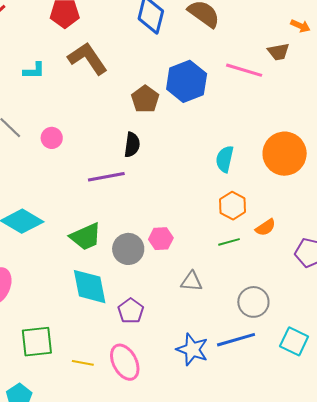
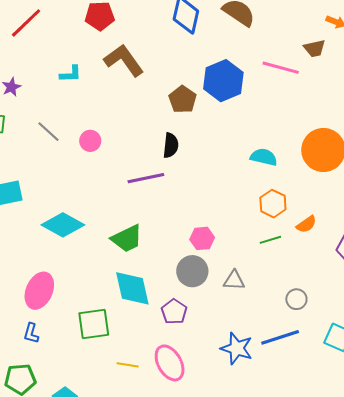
cyan semicircle: (225, 159) -> (264, 157), turned 92
gray circle: (128, 249) -> (192, 271), moved
gray circle: (253, 302) -> (296, 299), size x0.7
green square: (37, 342) -> (94, 324), moved

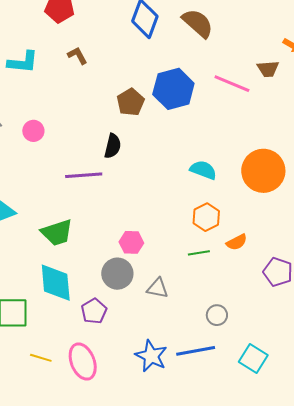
brown L-shape: (124, 60) -> (77, 56), size x0.5
cyan L-shape: (71, 74) -> (23, 62), size x1.4

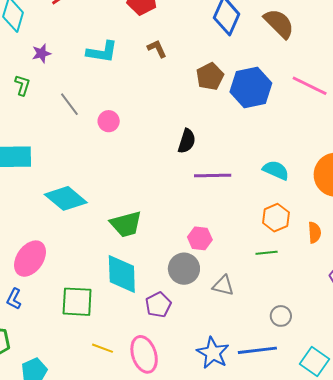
brown pentagon: (130, 102) -> (210, 76), moved
purple line: (84, 175) -> (213, 175), moved
orange semicircle: (237, 242) -> (314, 232), moved, turned -70

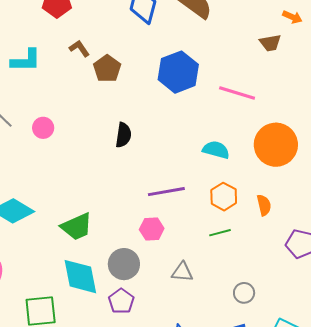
brown pentagon: (210, 76) -> (107, 69), moved
pink line: (310, 86) -> (237, 93), moved
purple line: (213, 175) -> (166, 192), moved
gray circle: (184, 269) -> (124, 264), moved

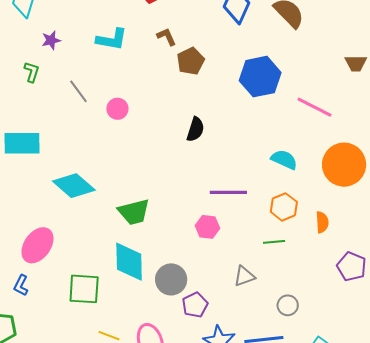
gray circle: (124, 264) -> (171, 279), moved
gray triangle: (182, 272) -> (244, 276), moved, turned -35
purple pentagon: (121, 301) -> (195, 305), moved

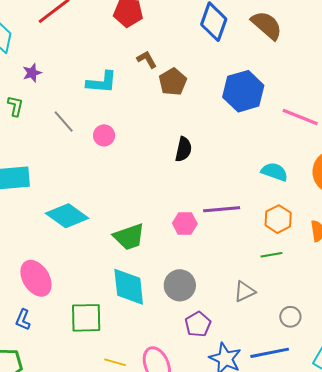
cyan L-shape: (112, 39) -> (102, 82), moved
pink hexagon: (207, 227) -> (185, 223), moved
pink ellipse: (37, 245) -> (36, 278), turned -63
gray circle: (171, 279) -> (180, 285), moved

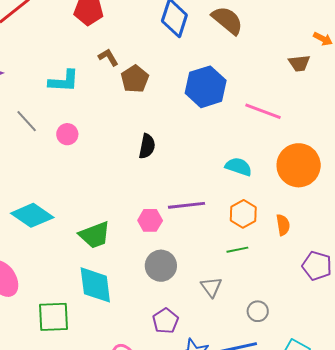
gray circle: (180, 285) -> (161, 266), moved
gray triangle: (245, 291) -> (211, 287), turned -40

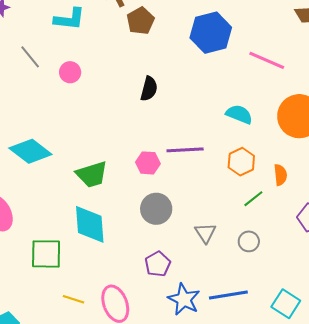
green line: (237, 250) -> (253, 199), moved, turned -30
gray circle: (258, 311) -> (249, 241), moved

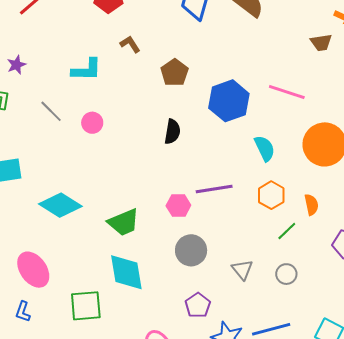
brown pentagon: (141, 21) -> (175, 73), moved
blue hexagon: (211, 33) -> (229, 101), moved
cyan semicircle: (239, 114) -> (265, 148), turned 48

